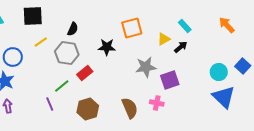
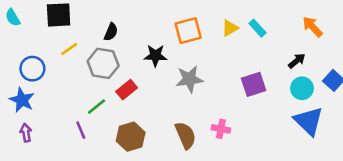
yellow triangle: (164, 39) -> (230, 28), moved
black arrow: (181, 47) -> (297, 61), moved
gray star: (146, 67) -> (189, 79), moved
purple square: (170, 80) -> (254, 84), moved

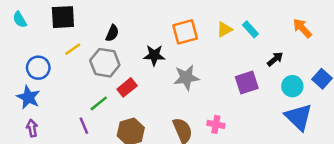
black arrow: (297, 61) -> (275, 59), moved

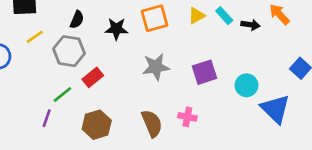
black star: (154, 55) -> (116, 29), moved
black arrow: (275, 59) -> (250, 25), moved, turned 49
purple square: (247, 82) -> (204, 72), moved
cyan circle: (292, 86) -> (247, 85), moved
purple line: (84, 126) -> (47, 118), turned 42

